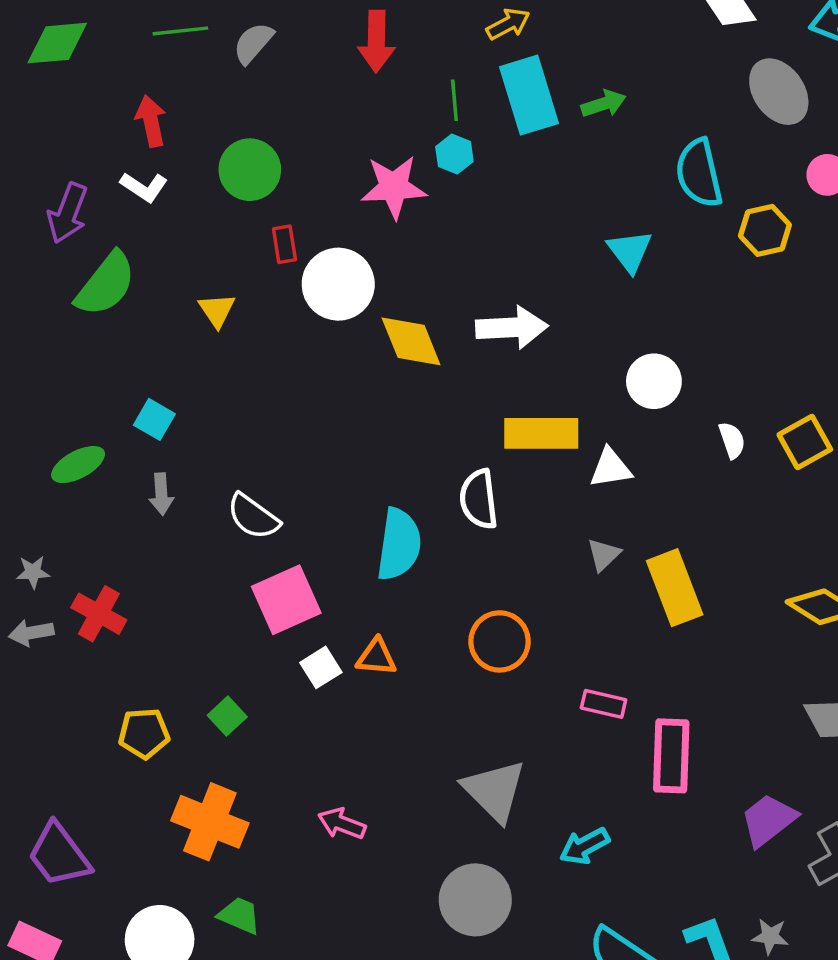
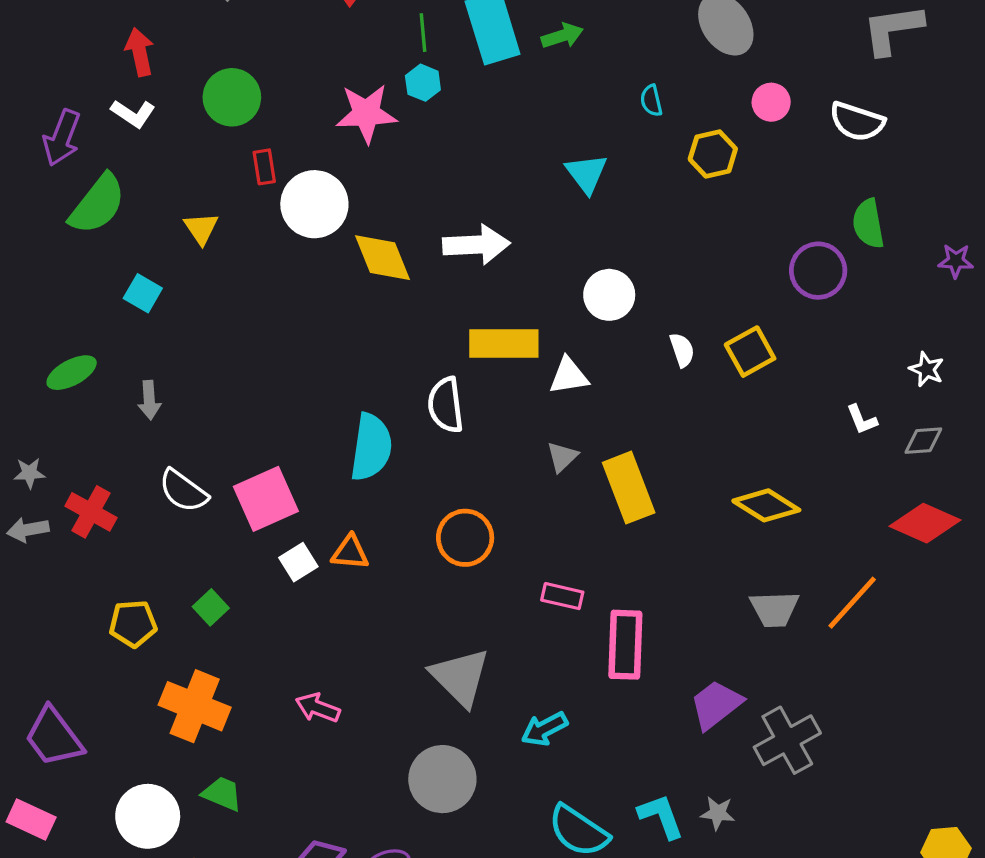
cyan semicircle: (699, 173) -> (651, 101), size x0.5
cyan square: (154, 419) -> (143, 293), moved
white semicircle: (253, 517) -> (183, 491), moved

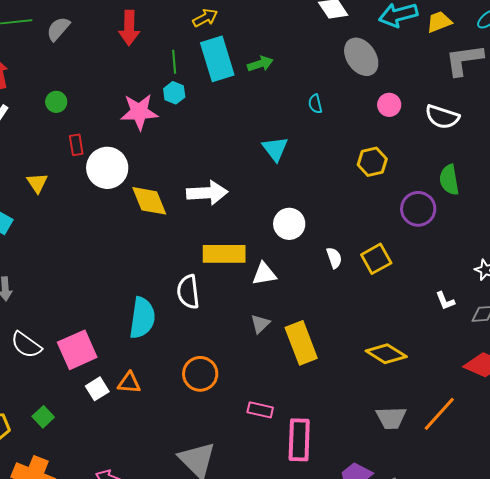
green circle: (232, 97) -> (56, 102), size x0.6
yellow hexagon: (713, 154) -> (372, 162), moved

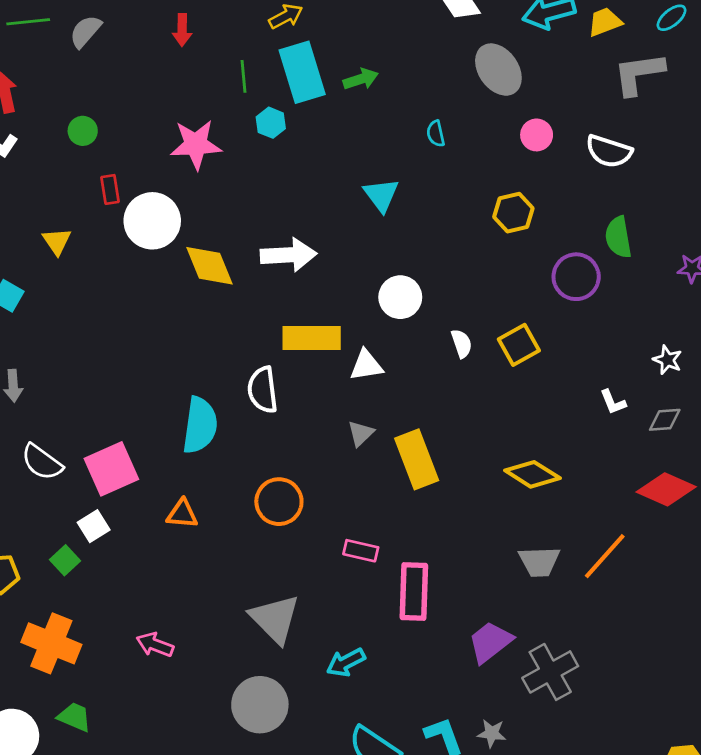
red arrow: (129, 28) -> (182, 30), size x0.7
cyan hexagon: (174, 93) -> (271, 123), moved
white square: (97, 389) -> (94, 526), moved

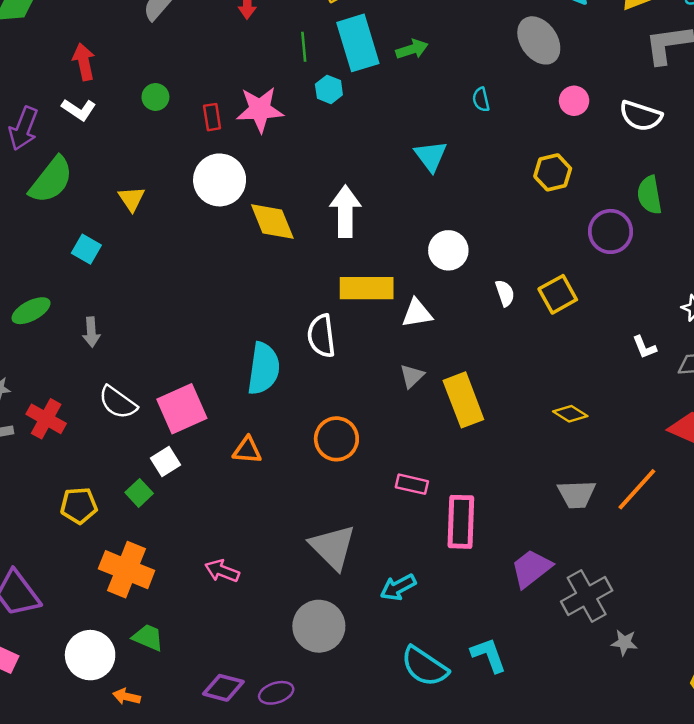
red rectangle: (110, 189) -> (212, 117), moved
white arrow: (289, 255) -> (345, 211), turned -87
yellow diamond: (532, 474) -> (570, 414), size x0.7
gray star: (492, 733) -> (624, 643), moved

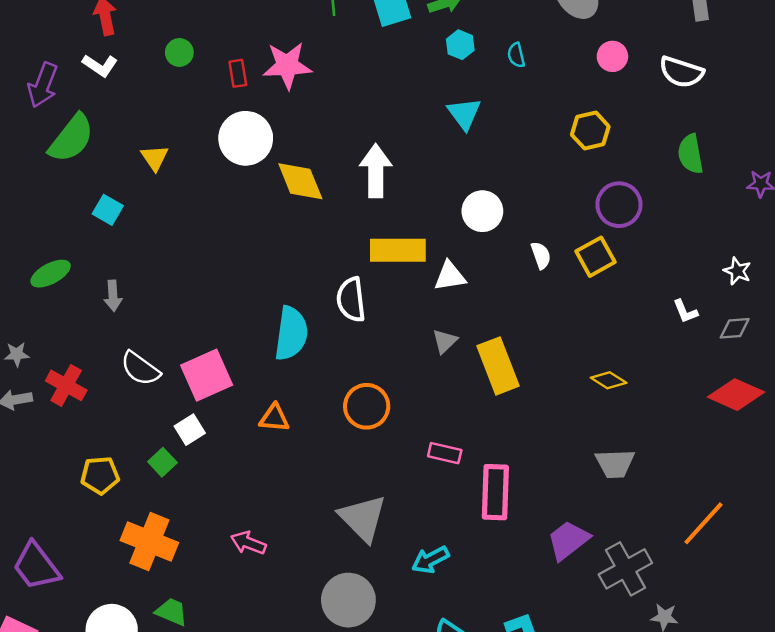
cyan hexagon: (329, 89) -> (460, 45), moved
purple circle: (610, 231) -> (619, 205), moved
orange line: (637, 489) -> (704, 523), moved

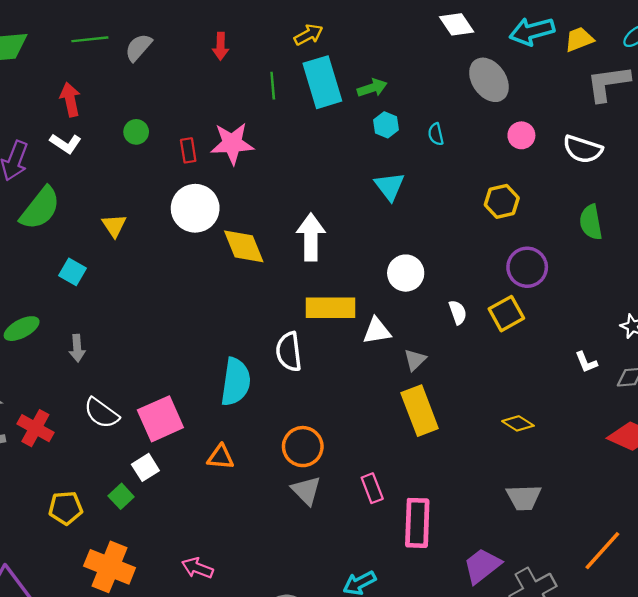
gray triangle: (445, 341) -> (415, 360), moved
pink rectangle: (445, 453) -> (372, 488), turned 56
gray triangle: (363, 518) -> (306, 491), moved, size x0.7

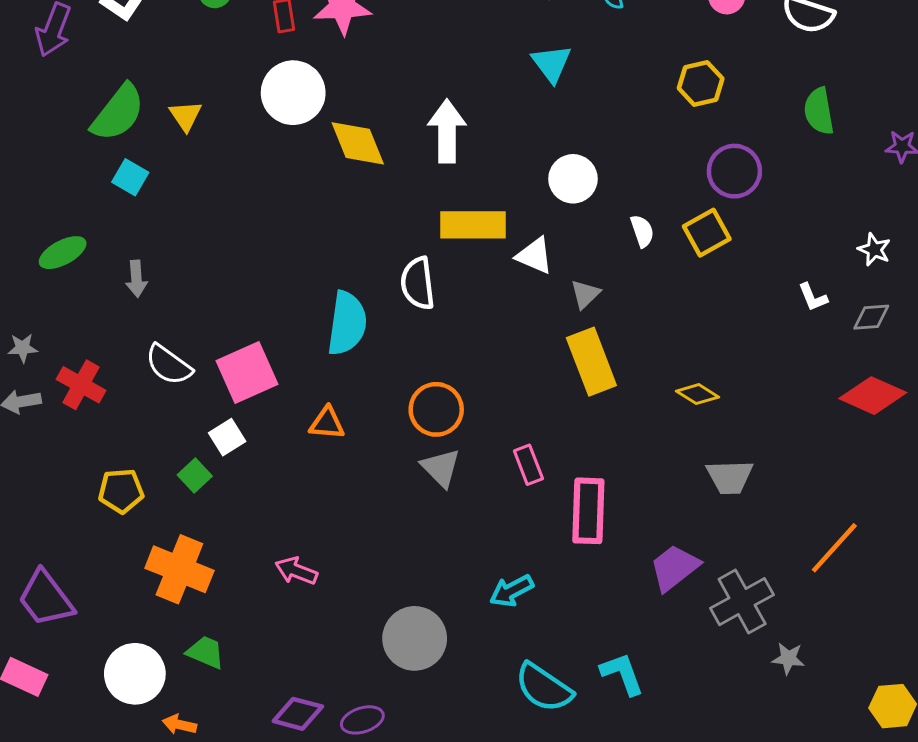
green semicircle: (40, 208) -> (118, 113), moved
white triangle: (377, 331) -> (535, 256), turned 32
yellow diamond: (518, 423) -> (697, 394), moved

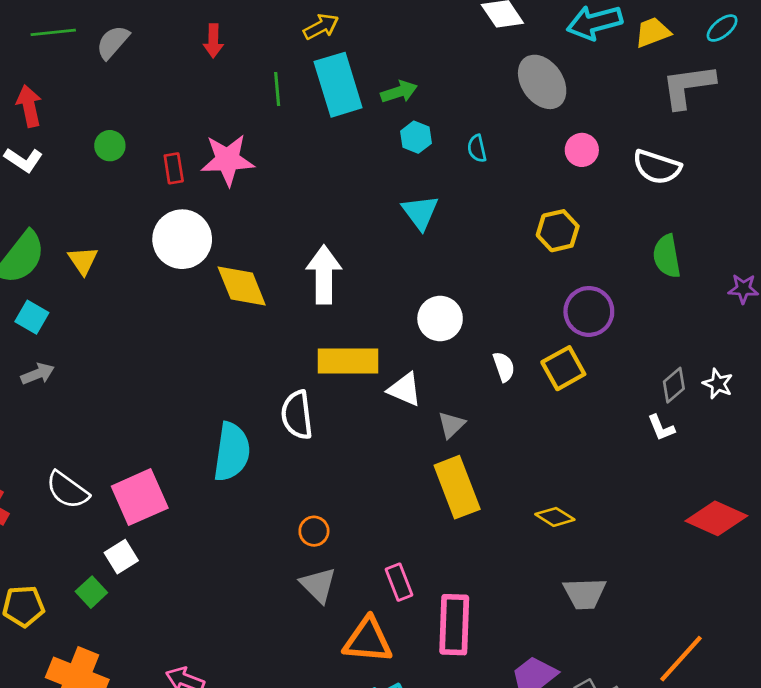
gray arrow: (136, 279) -> (38, 374), moved, turned -108
gray diamond: (871, 317) -> (674, 385), moved, turned -36
orange circle: (436, 409) -> (314, 531), size x0.6
orange triangle: (327, 423) -> (368, 640), moved, size x1.5

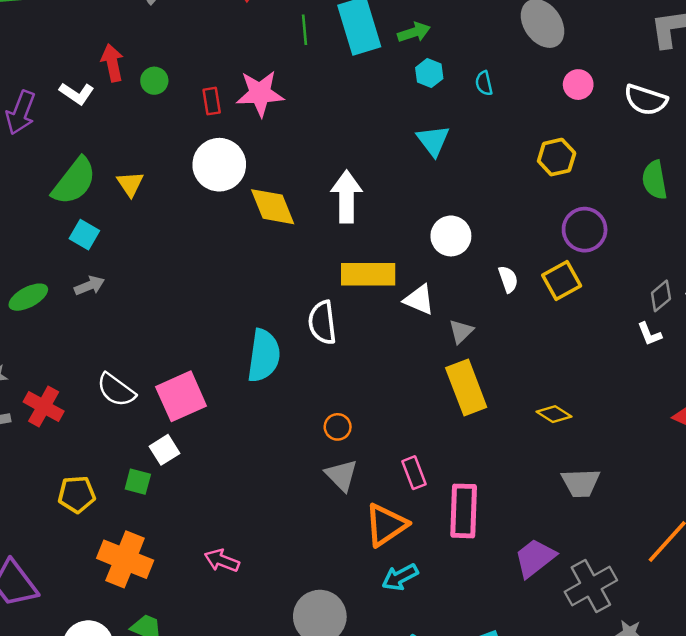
red arrow: (29, 106) -> (112, 63), moved
green square: (91, 592) -> (138, 482), turned -32
orange triangle: (368, 640) -> (386, 525), turned -39

